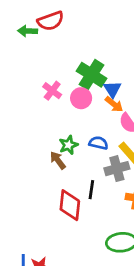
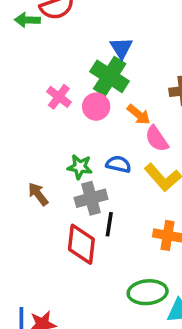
blue triangle: (112, 89) -> (121, 48), moved
green star: (68, 145) -> (80, 167), turned 30
brown arrow: (58, 160) -> (38, 194), moved
gray cross: (117, 169) -> (91, 198), moved

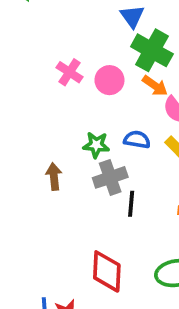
green cross: (110, 76) -> (152, 50), moved
brown arrow: (38, 194) -> (54, 177), turned 35
red diamond: (81, 244) -> (107, 271), moved

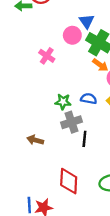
pink circle: (109, 80) -> (72, 35), moved
brown arrow: (54, 177) -> (35, 140), moved, turned -70

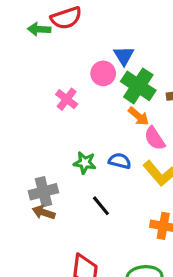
gray cross: (72, 122) -> (43, 192), moved
black line: (84, 139) -> (101, 206), moved, turned -49

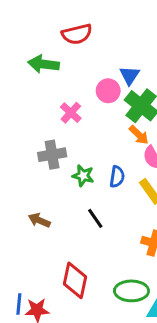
green arrow: (39, 29) -> (44, 64), moved, size x1.4
blue semicircle: (120, 161) -> (117, 177), turned 80
gray cross: (43, 192) -> (52, 155), moved

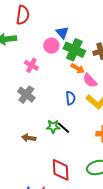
red semicircle: (77, 34) -> (23, 15), turned -54
gray cross: (52, 155) -> (26, 95), turned -30
green star: (83, 176) -> (53, 126), moved

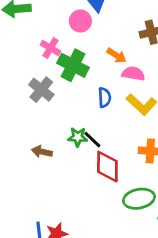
green cross: (74, 50) -> (73, 65), moved
pink semicircle: (90, 81) -> (133, 74), turned 140
red diamond: (61, 170) -> (107, 167), moved

